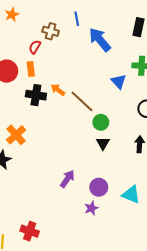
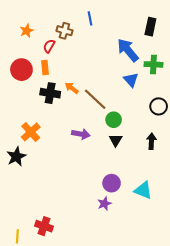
orange star: (12, 15) -> (27, 31), moved
blue arrow: (100, 40) -> (128, 50), moved
purple arrow: (67, 179) -> (81, 134), moved, turned 66

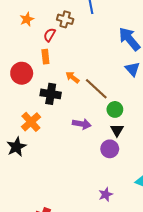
red circle: (21, 70) -> (22, 73), moved
black cross: (50, 93) -> (51, 94), moved
purple circle: (112, 183) -> (110, 149), moved

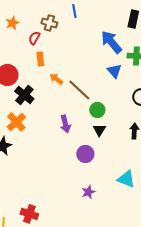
orange rectangle: (45, 57) -> (40, 59), moved
black cross: (51, 94) -> (24, 95), moved, turned 30
purple arrow: (82, 124) -> (65, 124), turned 66
purple circle: (110, 149) -> (85, 154), moved

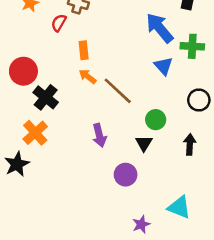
orange rectangle: (40, 59) -> (84, 50), moved
green circle: (97, 110) -> (156, 120), moved
purple star: (88, 192) -> (141, 224), moved

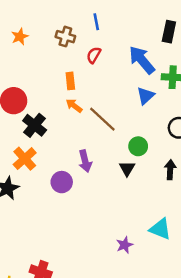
red semicircle: (59, 23) -> (94, 55), moved
blue triangle: (163, 66) -> (146, 96), turned 30
purple circle: (126, 175) -> (62, 182), moved

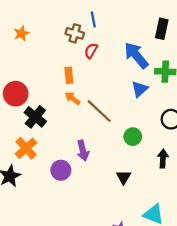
brown cross: (65, 37) -> (75, 33), moved
black triangle: (127, 168) -> (123, 177), moved

